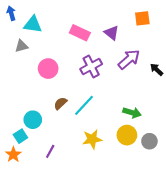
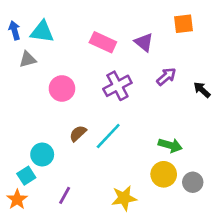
blue arrow: (11, 13) -> (14, 30), moved
purple arrow: (129, 59) -> (166, 77), size x0.7
yellow star: (92, 139) -> (124, 198), moved

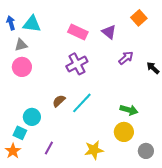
orange square: (183, 24) -> (139, 18), turned -35
purple cross: (117, 86) -> (77, 64), moved
pink circle: (62, 88) -> (22, 67), moved
cyan square: (26, 176) -> (20, 133), turned -32
gray circle: (193, 182) -> (146, 151), moved

